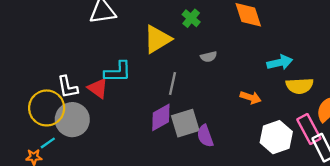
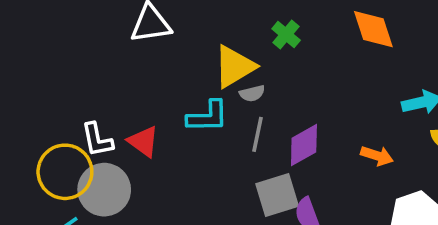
gray semicircle: (209, 57) -> (252, 93), moved
cyan L-shape: (118, 72) -> (208, 117), moved
purple diamond: (161, 117) -> (304, 145), moved

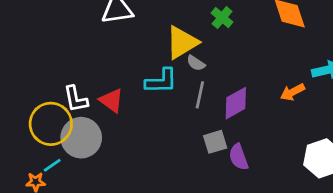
gray semicircle: (252, 93) -> (196, 63), turned 48
orange arrow: (377, 156) -> (292, 92), moved, turned 135
gray square: (277, 195) -> (215, 142), size x0.7

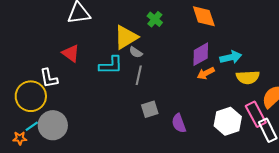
red triangle: (112, 100) -> (71, 53), moved
purple diamond: (236, 103) -> (201, 54), moved
gray circle: (81, 138) -> (53, 125), moved
purple semicircle: (239, 157) -> (179, 123), moved

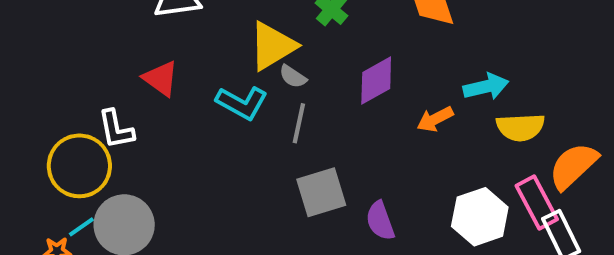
purple diamond: (201, 54) -> (376, 81), moved
cyan L-shape: (111, 65) -> (242, 103), turned 30
gray square: (150, 109) -> (321, 192), size x1.4

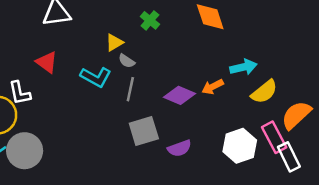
yellow triangle: (272, 46) -> (114, 43), size x0.6
purple diamond: (376, 81) -> (179, 95), moved, turned 52
yellow semicircle: (520, 127) -> (264, 92), turned -36
purple semicircle: (380, 221) -> (179, 148), turned -90

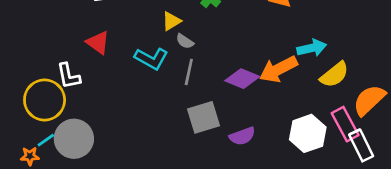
orange arrow: (213, 87) -> (278, 69), size x1.6

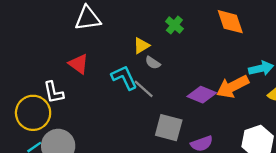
cyan L-shape: (151, 59) -> (124, 78), turned -144
gray line: (189, 72) -> (144, 89), moved, turned -60
gray square: (204, 117) -> (169, 128), turned 32

